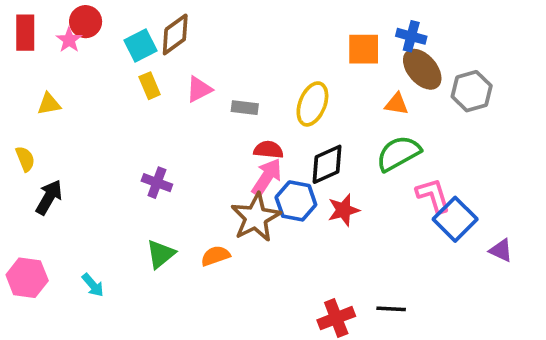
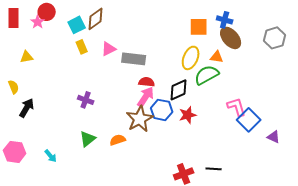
gray hexagon: (472, 91) -> (275, 38), moved
yellow ellipse: (312, 104) -> (191, 58), moved
gray rectangle: (245, 108) -> (134, 59), size x1.6
green semicircle: (398, 153) -> (207, 75), moved

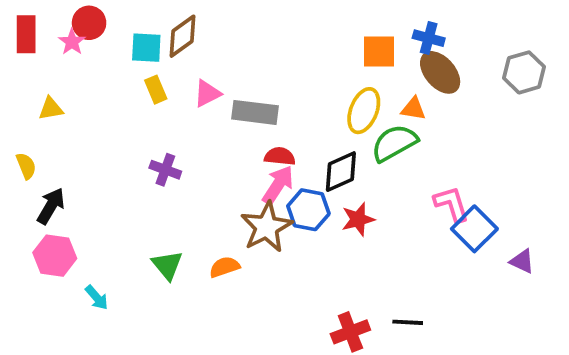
cyan square: (77, 25) -> (146, 48), turned 30
purple cross: (86, 100) -> (165, 170), moved
green triangle: (88, 139) -> (167, 265), turned -30
pink hexagon: (15, 152) -> (55, 256), moved

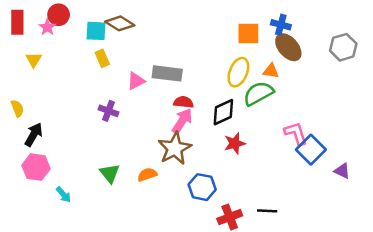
brown diamond: (183, 36) -> (120, 23), turned 68
pink triangle: (207, 93) -> (136, 81), moved
yellow triangle: (51, 109) -> (34, 60), moved, turned -49
blue hexagon: (308, 210) -> (202, 187), moved

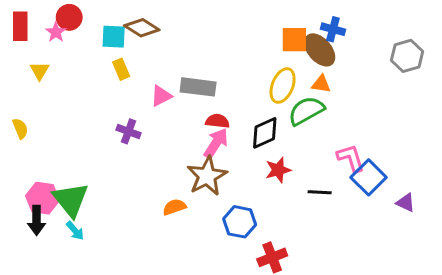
brown ellipse: (288, 47) -> (320, 50), moved
black arrow: (34, 135) -> (37, 220), moved, turned 150
green triangle: (110, 173) -> (71, 200), moved, size x1.5
black line: (267, 211) -> (320, 192), moved

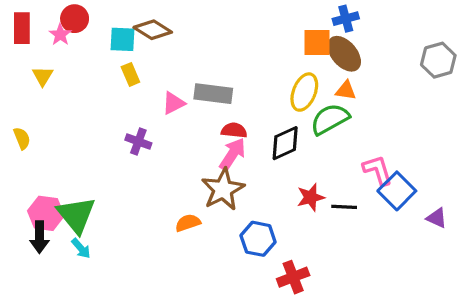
blue cross: (333, 29) -> (346, 19), moved, turned -30
red star: (278, 170) -> (311, 197), moved

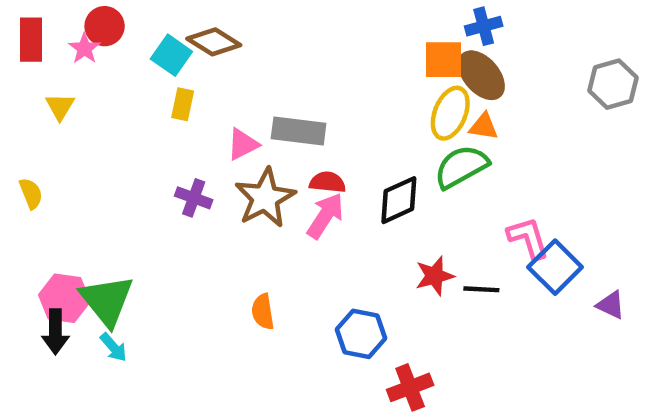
cyan square: (122, 39) -> (171, 55), turned 32
yellow rectangle: (130, 74) -> (183, 104), turned 35
yellow ellipse: (304, 92) -> (450, 113), moved
brown star: (223, 189) -> (265, 198), moved
orange semicircle: (188, 223) -> (263, 312), turned -80

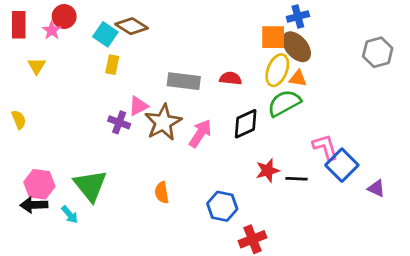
pink triangle: (243, 144) -> (138, 106), moved
red semicircle: (328, 182) -> (231, 78), moved
green triangle: (107, 300) -> (90, 186), moved
black arrow: (55, 332) -> (34, 205), turned 88

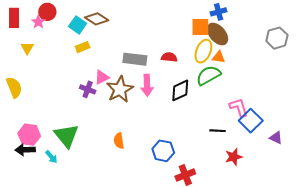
yellow rectangle: (112, 65) -> (83, 47), turned 56
yellow semicircle: (19, 120) -> (14, 87), size x1.5
pink arrow: (200, 133) -> (147, 85), moved, turned 145
red star: (268, 171) -> (234, 157), moved

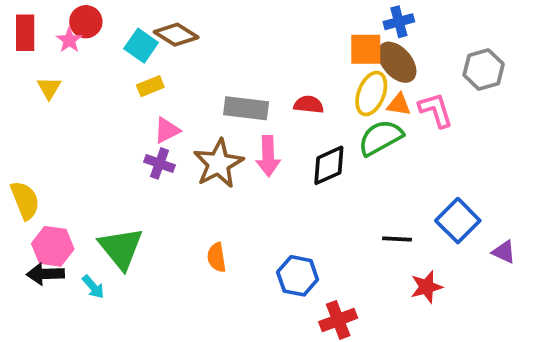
gray hexagon: (277, 38) -> (484, 70), moved
pink triangle: (102, 77) -> (167, 130), moved
yellow semicircle: (14, 87) -> (25, 200), moved
pink L-shape: (239, 108) -> (436, 110), moved

